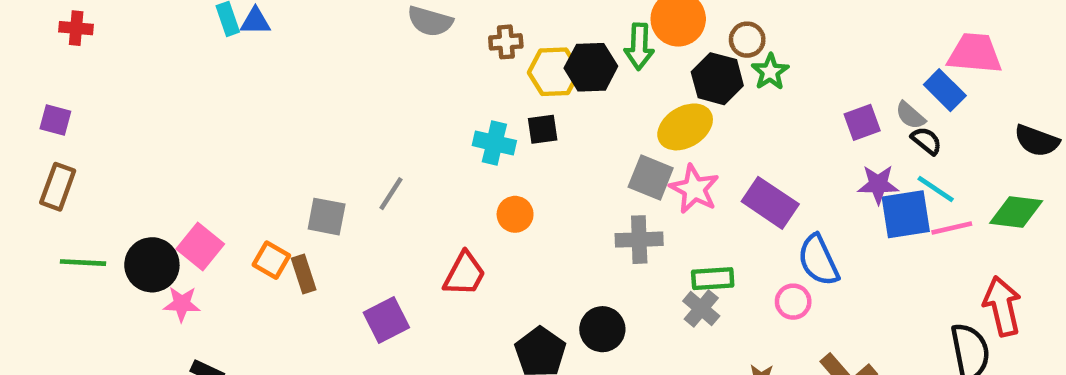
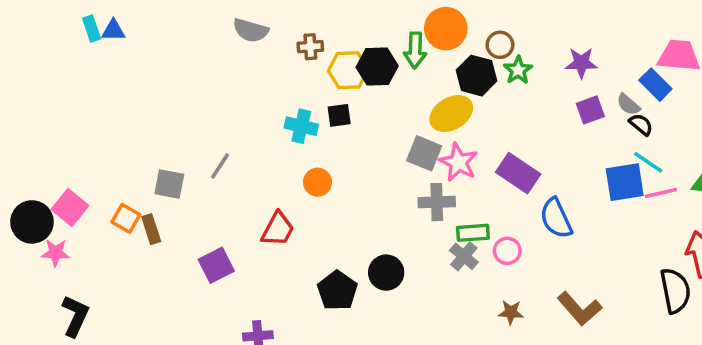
purple star: (878, 184) -> (581, 63), moved
gray cross: (639, 240) -> (437, 202), moved
pink circle: (793, 302) -> (507, 251), moved

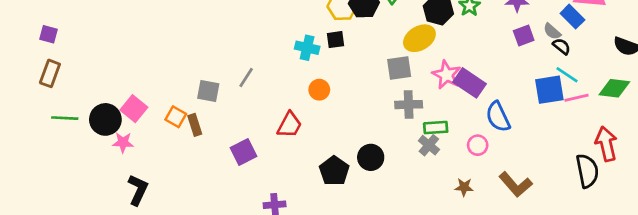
gray square: (424, 153) -> (399, 68), turned -30
pink star: (458, 162) -> (447, 75), moved
pink circle: (507, 251) -> (478, 145), moved

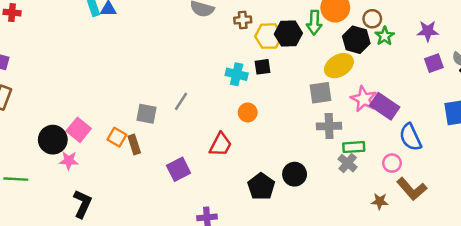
green line: (65, 118) -> (16, 179), moved
brown L-shape: (516, 184) -> (412, 189), moved

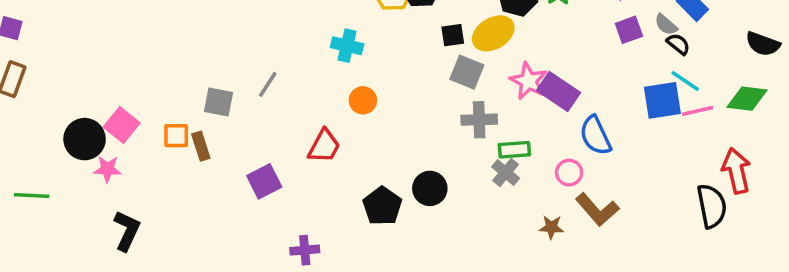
black square: (262, 67) -> (453, 35), moved
gray square: (320, 93) -> (467, 72), turned 30
orange square: (117, 137) -> (176, 136), turned -30

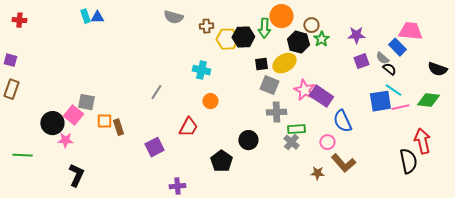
gray square: (218, 102) -> (86, 102), moved
black circle: (430, 188) -> (248, 140), moved

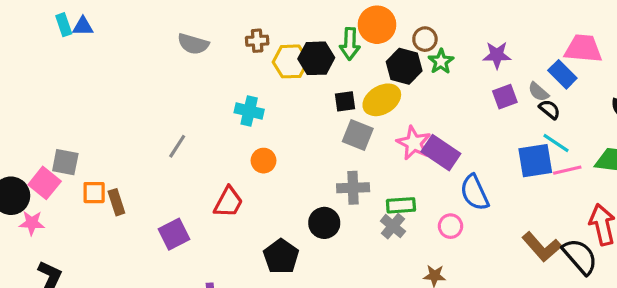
gray semicircle: (173, 17) -> (193, 44), moved
gray cross: (276, 112) -> (353, 188), moved
black semicircle: (408, 161) -> (580, 256), turned -30
brown L-shape: (343, 163) -> (542, 247), moved

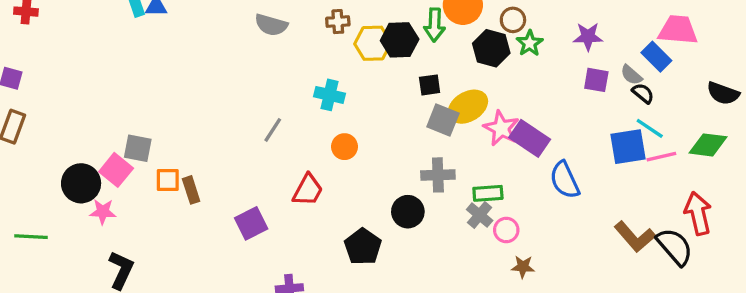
purple square: (505, 97) -> (596, 80), turned 30
yellow ellipse: (382, 100) -> (468, 107), moved
gray line: (177, 146) -> (273, 130), moved
pink circle: (451, 226) -> (506, 230), moved

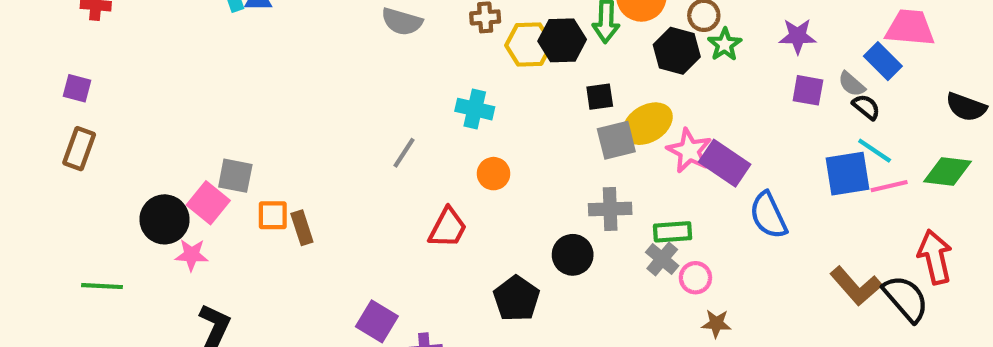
gray square: (443, 120) -> (616, 140), turned -36
purple square: (251, 223) -> (377, 321), moved, turned -32

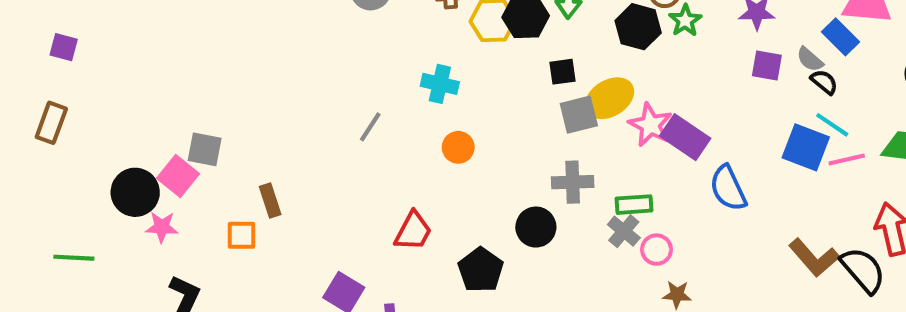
purple square: (77, 88) -> (64, 47), moved
blue square: (847, 174) -> (806, 147), turned 30
orange square: (273, 215) -> (241, 235), moved
red trapezoid: (448, 228) -> (413, 231), moved

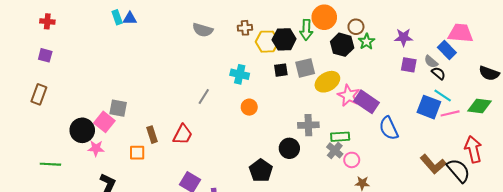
black square: (562, 72) -> (281, 70), moved
gray square: (579, 115) -> (305, 68), moved
red trapezoid: (413, 231) -> (183, 135), moved

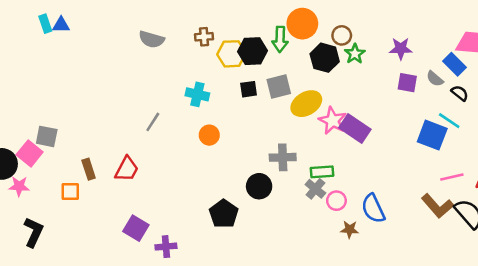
black semicircle: (438, 73) -> (460, 93), moved
pink line: (450, 113) -> (452, 177), moved
blue semicircle: (389, 128) -> (373, 209), moved

